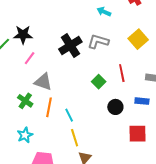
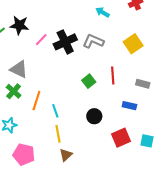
pink line: (30, 58) -> (41, 40), moved
gray triangle: (43, 82) -> (19, 69), moved
black circle: (115, 107) -> (94, 116), moved
red square: (138, 134) -> (121, 138), turned -30

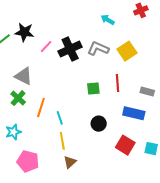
yellow square: (133, 44) -> (127, 51), moved
green square: (89, 81) -> (93, 88), turned 32
blue rectangle: (129, 106) -> (134, 113), size x1.5
red square: (121, 138) -> (125, 145), turned -36

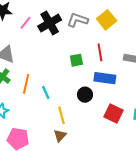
blue rectangle: (134, 113) -> (105, 78), moved
yellow line: (62, 141) -> (61, 115), moved

